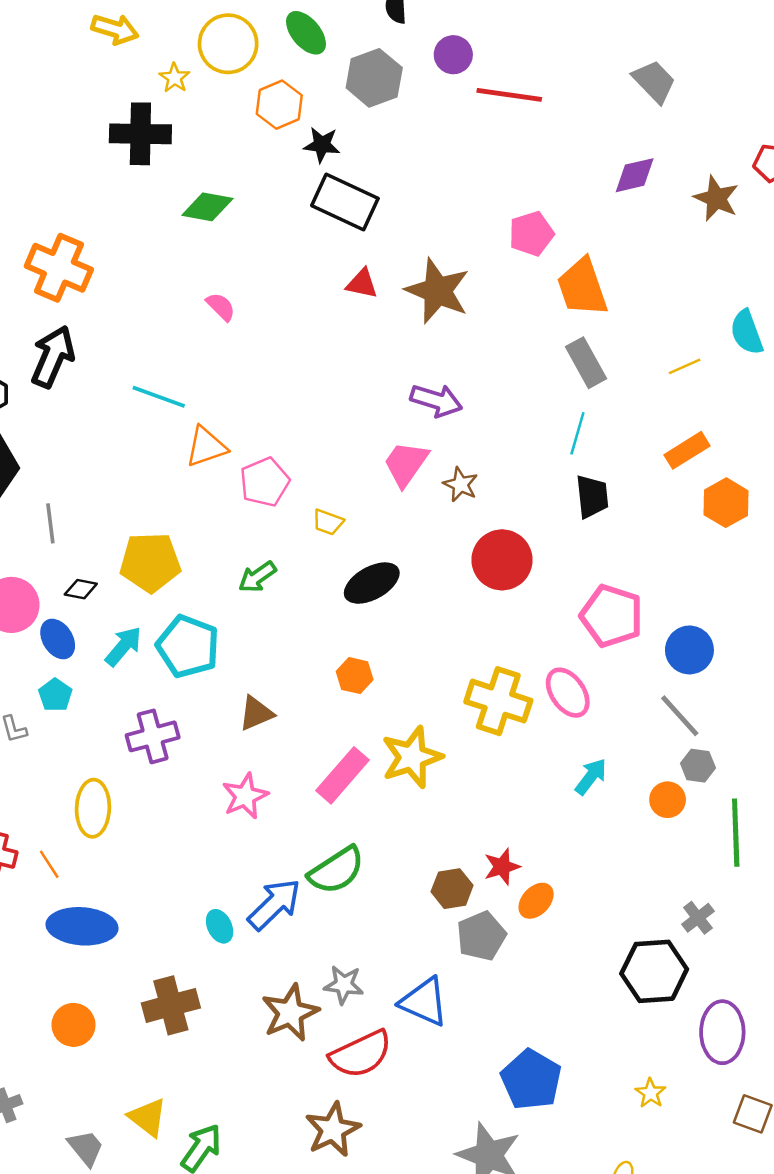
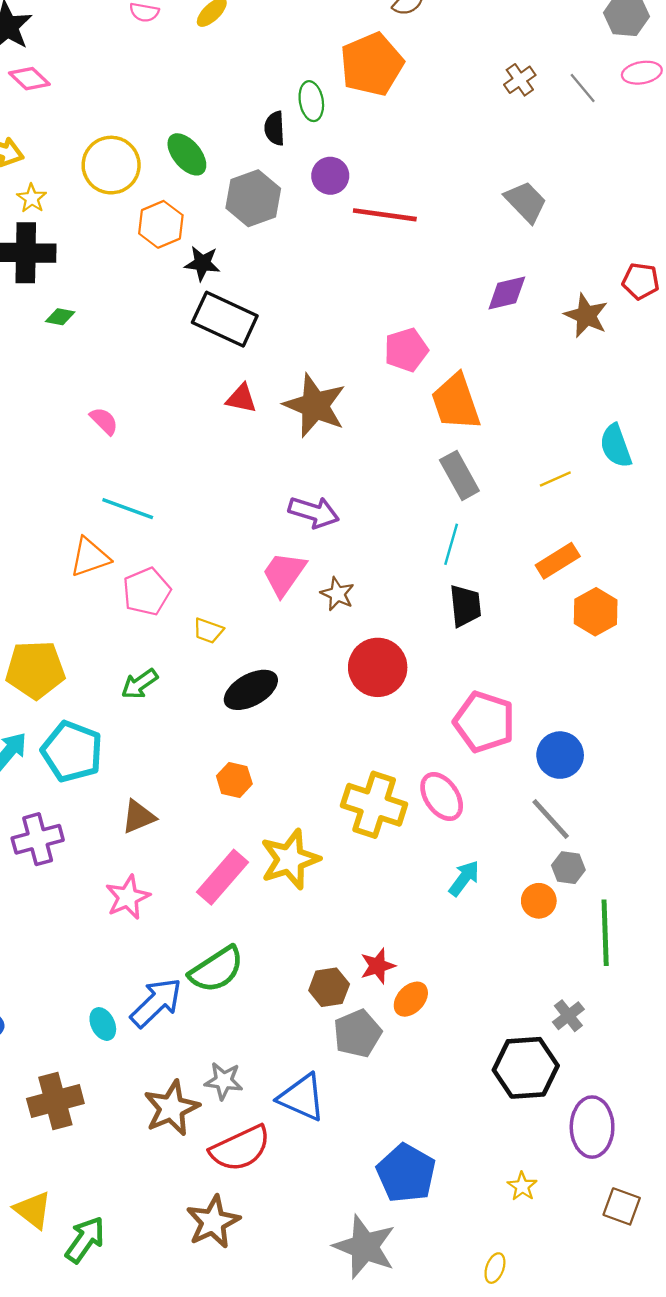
yellow star: (175, 78) -> (32, 198), moved
green diamond: (207, 207) -> (60, 317), moved, size x0.6
cyan line: (159, 397) -> (128, 509), moved

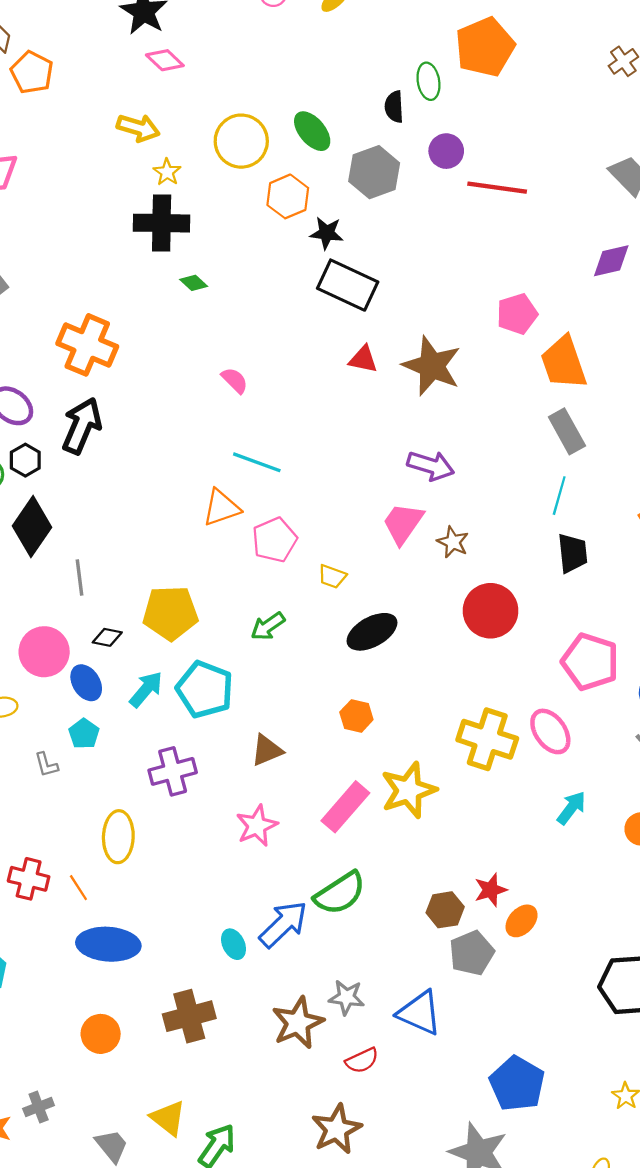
green diamond: (60, 317) -> (194, 283), turned 32
red semicircle: (240, 1148) -> (362, 1060), size x0.6

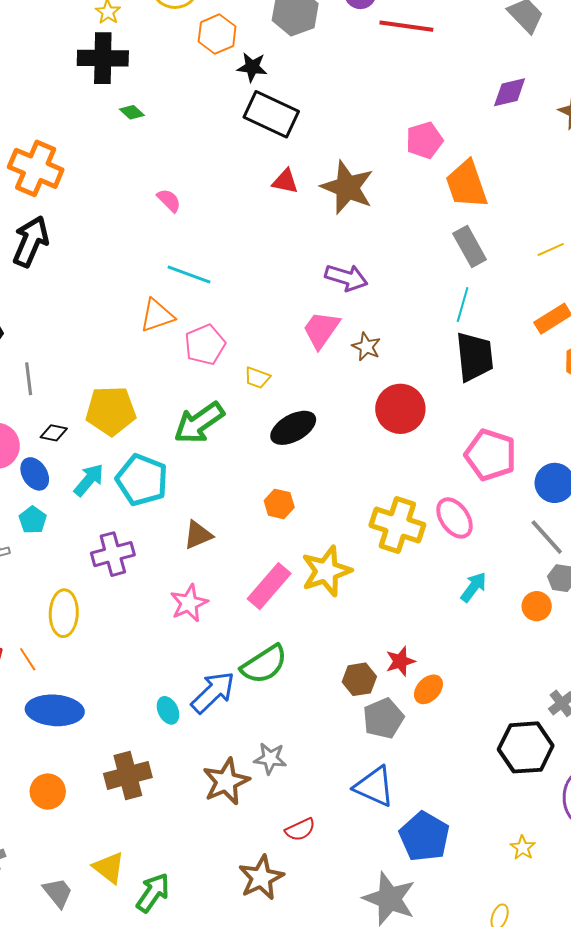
black trapezoid: (572, 553) -> (475, 357), size x1.4
green arrow: (268, 626) -> (199, 423), size x1.6
blue triangle: (420, 1013) -> (374, 787), moved
red semicircle: (362, 1060) -> (300, 830), moved

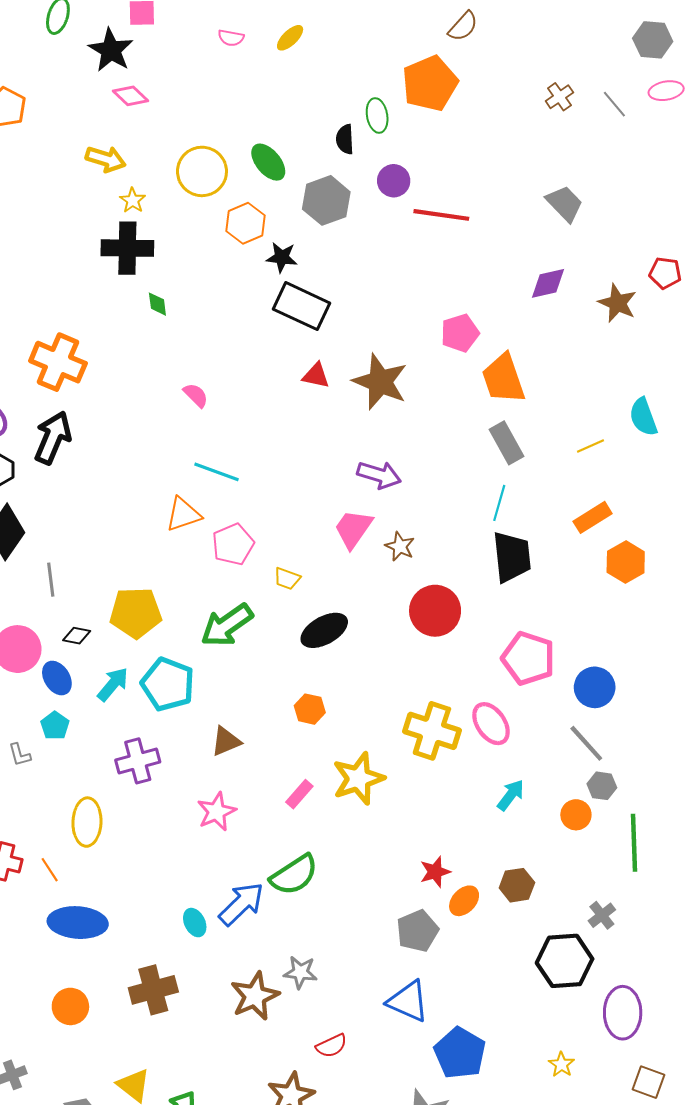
green diamond: (132, 112) -> (157, 304), turned 40
pink rectangle: (269, 586) -> (299, 794), size x0.6
brown hexagon: (359, 679) -> (517, 885), moved

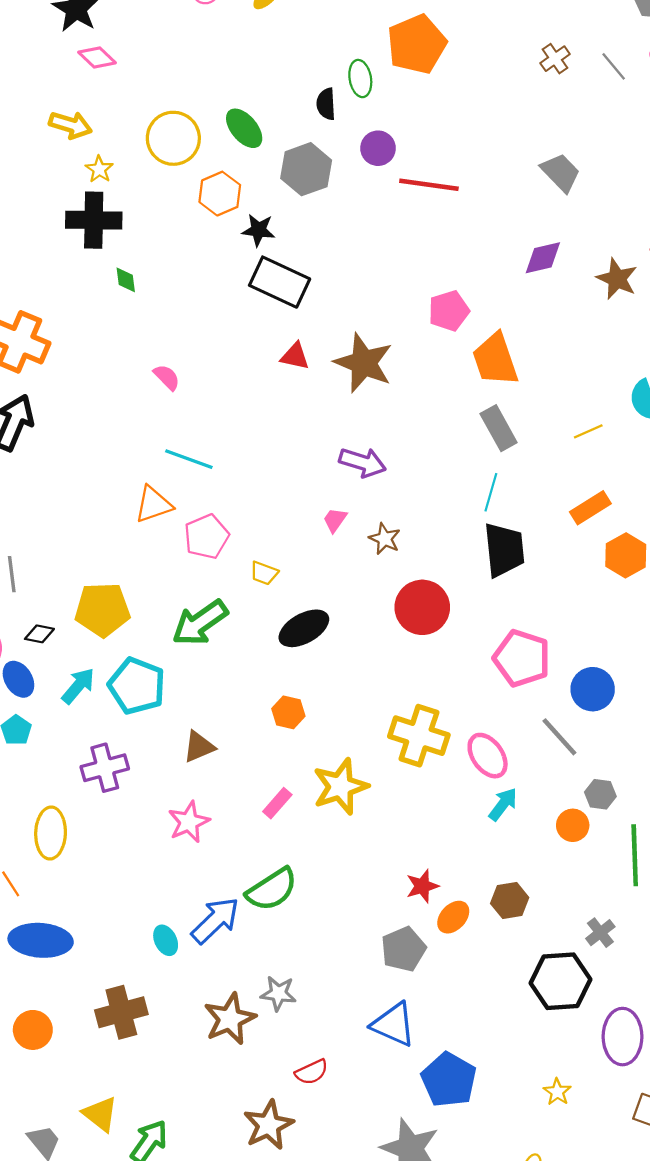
pink trapezoid: (353, 529) -> (335, 520), size x0.6
pink ellipse: (491, 724) -> (488, 756), moved
gray line: (586, 743) -> (559, 737), moved

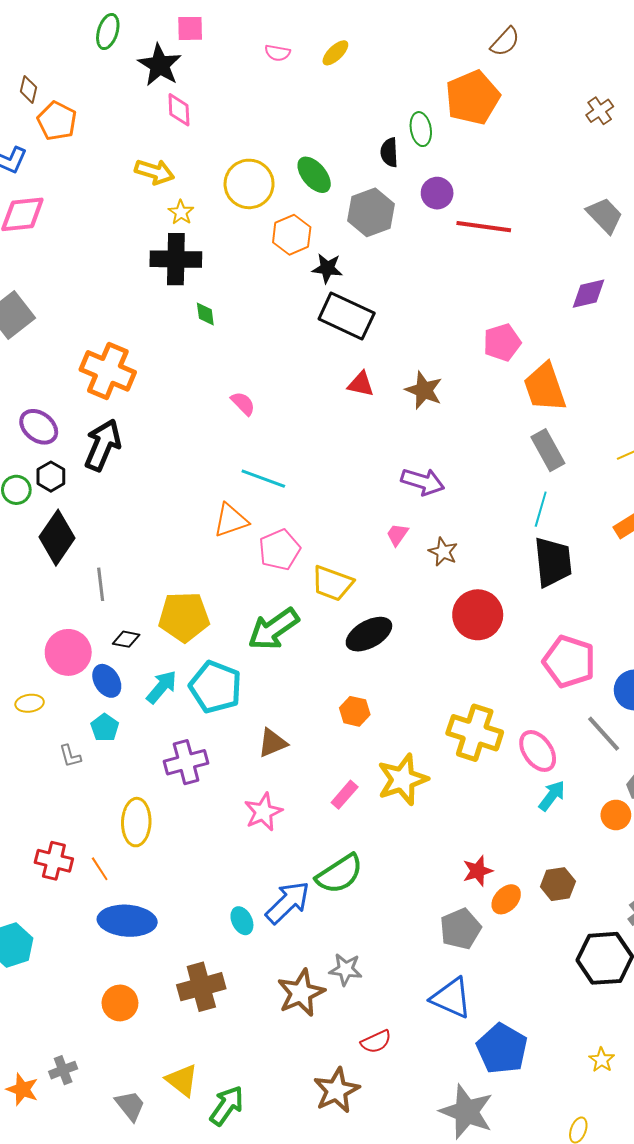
pink diamond: (97, 57) -> (179, 110), turned 44
brown star: (364, 363) -> (424, 390), size x0.7
yellow trapezoid: (264, 573) -> (332, 583), size x1.6

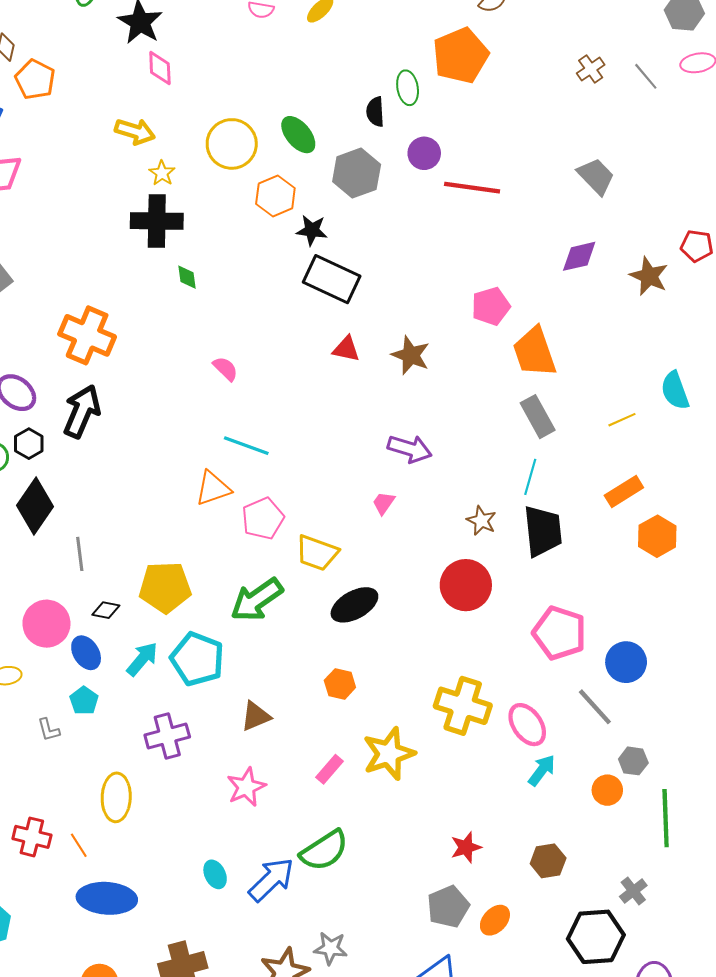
brown star: (443, 552) -> (481, 521), moved
orange ellipse: (506, 899) -> (495, 920), moved
cyan ellipse: (242, 921) -> (215, 874), moved

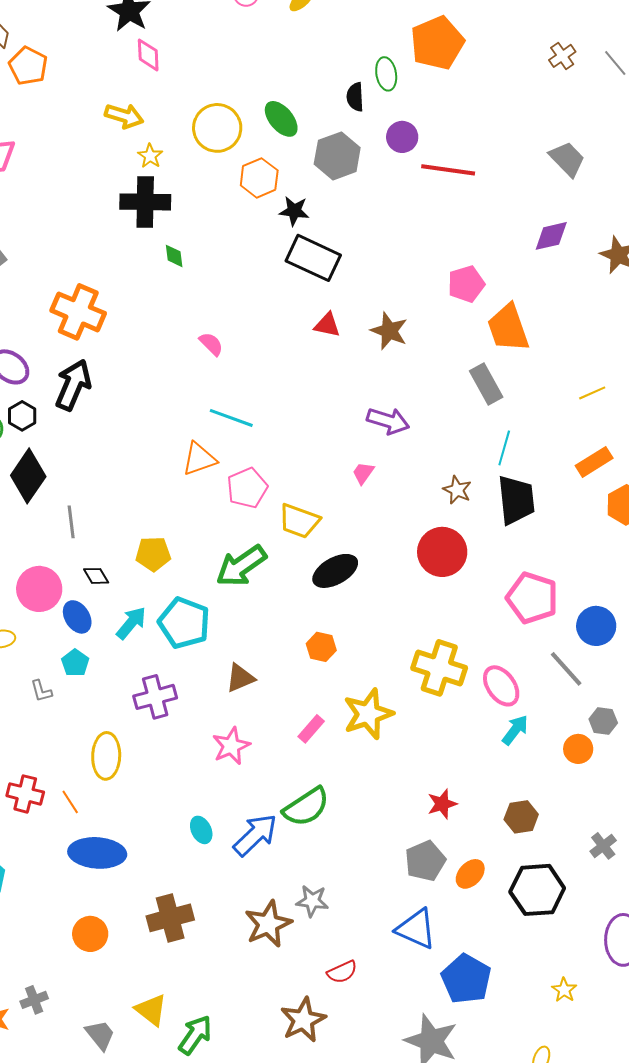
gray rectangle: (538, 417) -> (486, 384), moved
yellow pentagon: (165, 587) -> (153, 554), size x0.7
black diamond: (106, 610) -> (96, 576), turned 48
black hexagon: (596, 937) -> (537, 890), moved

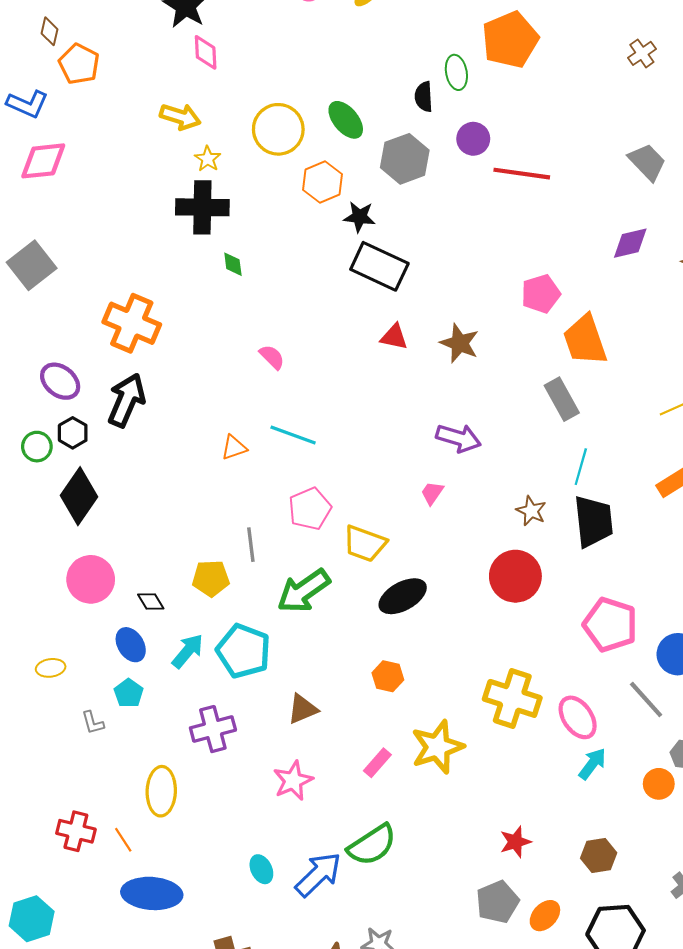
orange triangle: (199, 459) -> (234, 448), moved, size x0.7
gray line: (71, 522) -> (251, 545), moved
pink circle: (39, 589) -> (91, 579), moved

